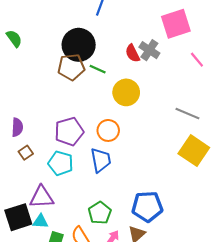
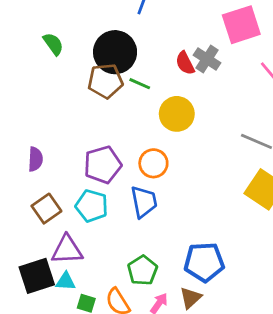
green semicircle: (14, 39) -> (53, 44), moved
brown square: (26, 153) -> (46, 209), moved, size x1.5

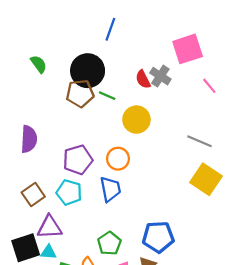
purple semicircle: (35, 159) -> (29, 139), moved, size x1.4

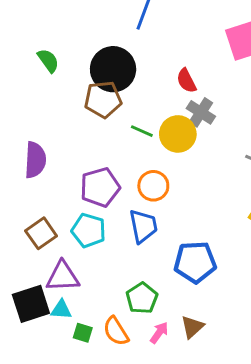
gray cross: (160, 76) -> (201, 112), moved
green line: (107, 96) -> (142, 131), moved
blue pentagon: (158, 237) -> (195, 262), moved

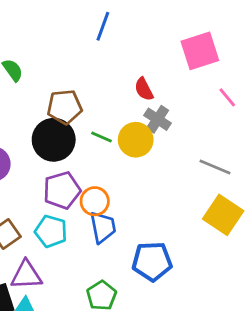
black circle: (113, 69) -> (54, 140), moved
orange circle: (153, 186) -> (95, 201), moved

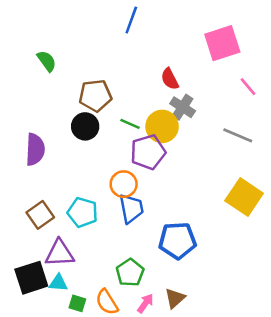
black circle: (54, 140) -> (85, 126), size x0.7
gray line: (215, 167) -> (238, 135), moved
purple pentagon: (62, 190) -> (148, 152), moved

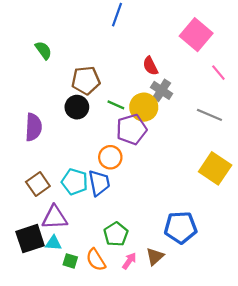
pink square: (222, 43) -> (196, 35), turned -32
blue trapezoid: (131, 208) -> (99, 183), moved
blue pentagon: (177, 241) -> (181, 227), moved

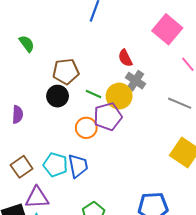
purple semicircle: (33, 127) -> (18, 115), size x0.7
orange circle: (110, 157) -> (86, 128), moved

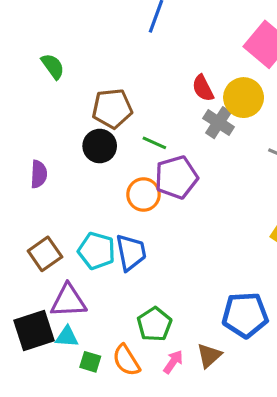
yellow circle: (119, 96) -> (244, 98), moved

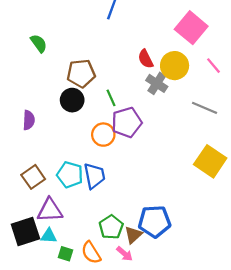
green line: (154, 143) -> (111, 98), turned 42
blue pentagon: (245, 315) -> (155, 221), moved
brown triangle: (209, 356) -> (133, 235), moved
pink arrow: (173, 362) -> (124, 254), turned 96

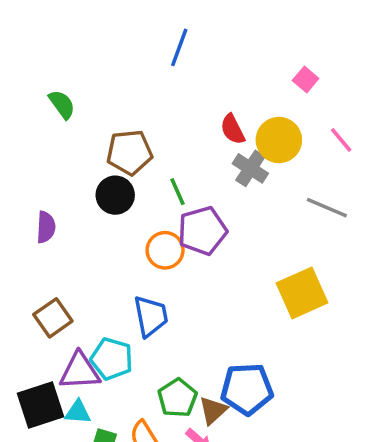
pink square: (191, 28) -> (306, 80), size x0.5
yellow square: (210, 161) -> (302, 293), moved, turned 32
cyan pentagon: (70, 175) -> (112, 359), moved

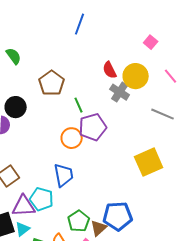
brown pentagon: (129, 152) -> (52, 83), turned -30
black circle: (115, 195) -> (16, 107), moved
cyan triangle: (78, 412) -> (23, 229), turned -42

